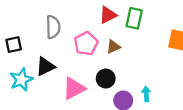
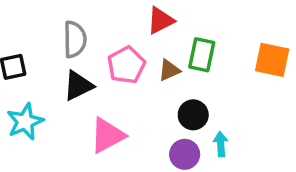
green rectangle: (134, 18) -> (202, 55), moved
black triangle: (45, 66) -> (78, 86), moved
black circle: (106, 79) -> (193, 115), moved

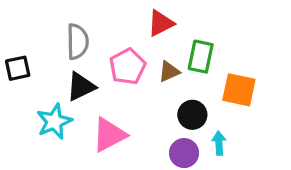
orange square: (272, 60) -> (239, 90), moved
cyan star: (25, 122) -> (54, 121), moved

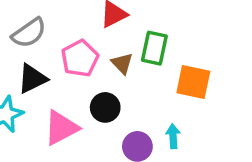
gray semicircle: (78, 42) -> (29, 33), turned 56
brown triangle: (169, 72) -> (122, 63), turned -50
black circle: (192, 115) -> (105, 107), moved

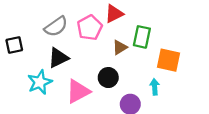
pink pentagon: (80, 58) -> (90, 28), moved
brown triangle: (122, 63) -> (120, 47), turned 42
cyan arrow: (173, 136) -> (155, 87), moved

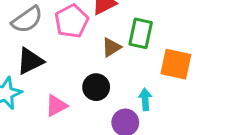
cyan arrow: (155, 87) -> (145, 99), moved
pink triangle: (78, 91) -> (56, 106), size x0.7

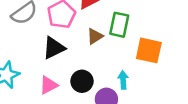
black triangle: (30, 61) -> (54, 48), moved
black circle: (96, 87) -> (82, 81), moved

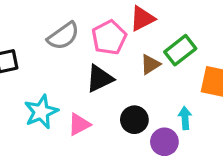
green rectangle: (119, 25) -> (180, 50), turned 40
pink triangle: (49, 85) -> (79, 124), moved

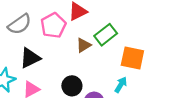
black triangle: (100, 79) -> (30, 58), moved
cyan arrow: (185, 118) -> (121, 85), moved, turned 35

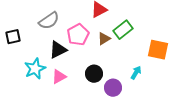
pink pentagon: (53, 25) -> (78, 35), moved
orange square: (132, 58) -> (158, 50), moved

